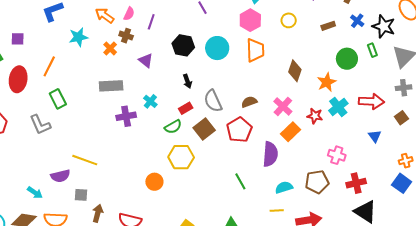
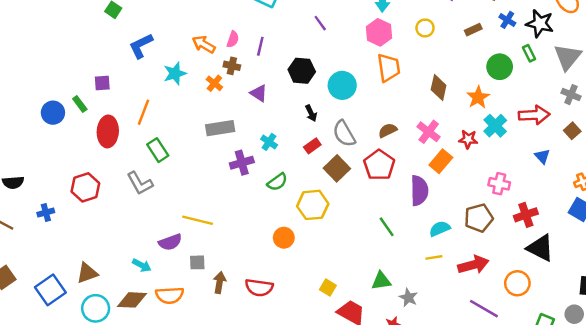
cyan circle: (217, 48) -> (342, 85), moved
gray cross: (404, 88) -> (571, 95), turned 35
green semicircle: (173, 127) -> (277, 182), moved

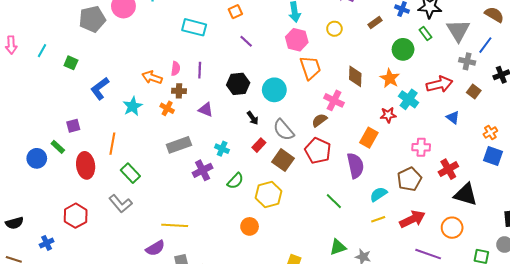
pink cross: (429, 132) -> (334, 100), moved

